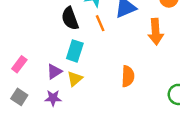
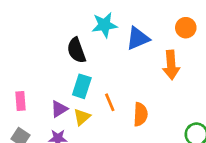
orange line: (100, 23) -> (110, 102), moved
pink rectangle: (19, 64) -> (20, 101), turned -42

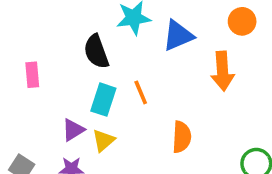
pink rectangle: (20, 101) -> (32, 75), moved
orange line: (110, 102) -> (141, 92), moved

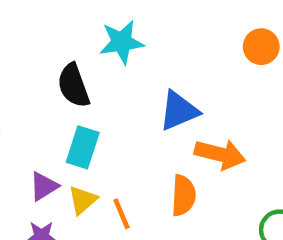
blue triangle: (178, 36) -> (179, 111), moved
orange arrow: (223, 71) -> (220, 154), moved, turned -72
orange line: (141, 92) -> (122, 214), moved

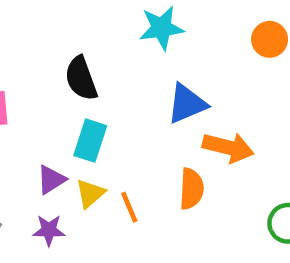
cyan star: (122, 42) -> (162, 28), moved

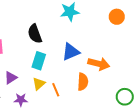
blue triangle: (187, 104) -> (71, 52), moved
purple triangle: (51, 180) -> (11, 78), moved

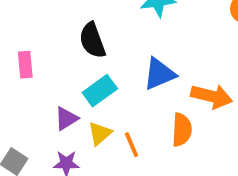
cyan rectangle: (39, 61) -> (100, 91), turned 36
purple triangle: (11, 78) -> (66, 119), moved

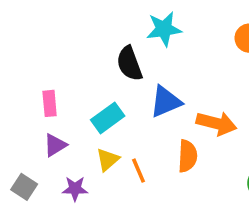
black semicircle: (92, 40) -> (129, 64), moved
pink rectangle: (25, 65) -> (50, 103), moved
purple triangle: (66, 119) -> (55, 145), moved

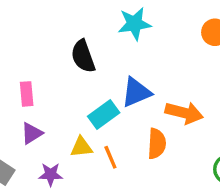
black semicircle: (129, 64) -> (83, 56), moved
cyan rectangle: (108, 118) -> (104, 114), moved
yellow triangle: (108, 160) -> (81, 147), turned 35

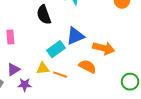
purple triangle: (32, 133) -> (13, 69), moved
orange semicircle: (157, 144) -> (87, 66), turned -66
orange line: (110, 157) -> (60, 75), turned -48

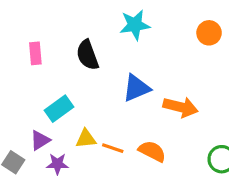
pink rectangle: (10, 37) -> (35, 53), moved
cyan rectangle: (56, 49) -> (59, 109), moved
orange semicircle: (87, 66) -> (152, 151), moved

